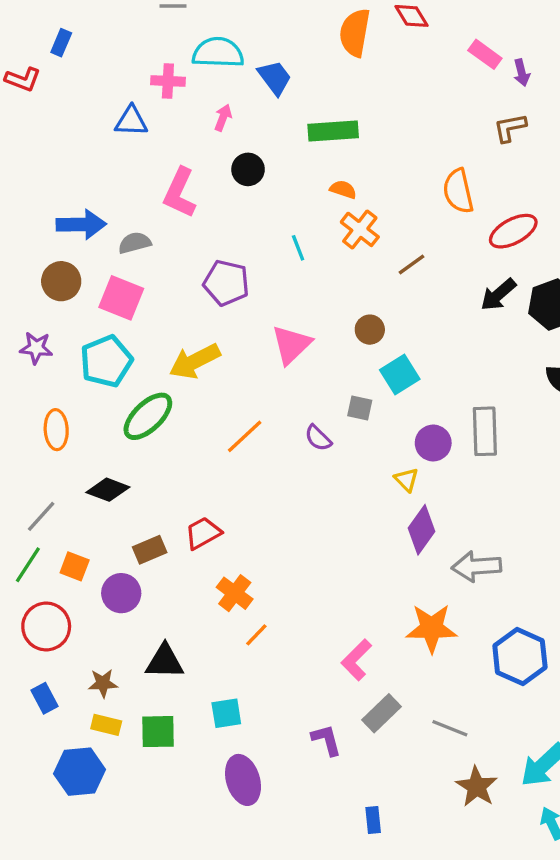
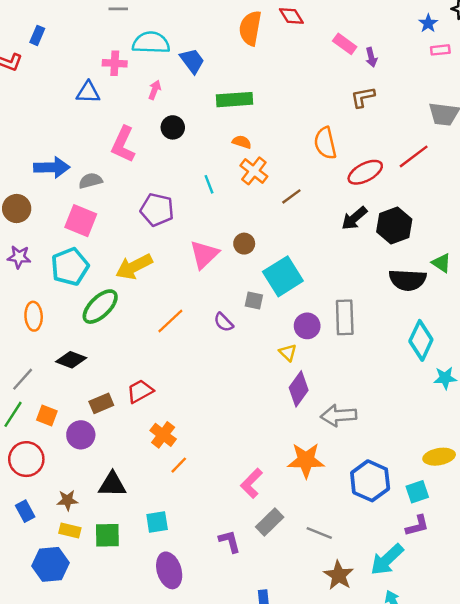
brown circle: (61, 281) -> (17, 209), moved
brown circle: (370, 330) -> (244, 244), moved
cyan square: (400, 375) -> (283, 276), size x1.4

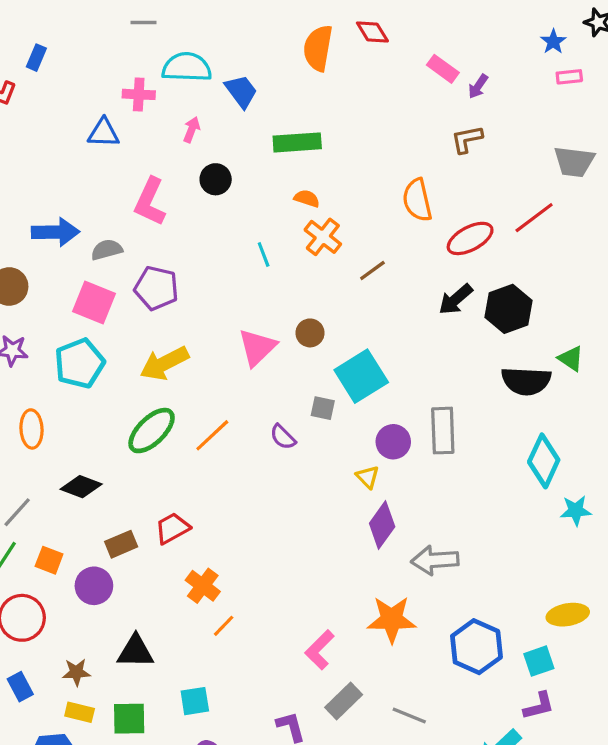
purple arrow: (371, 57) -> (478, 86), turned 48
purple pentagon: (157, 210) -> (156, 288), moved
green ellipse: (100, 307) -> (152, 431), moved

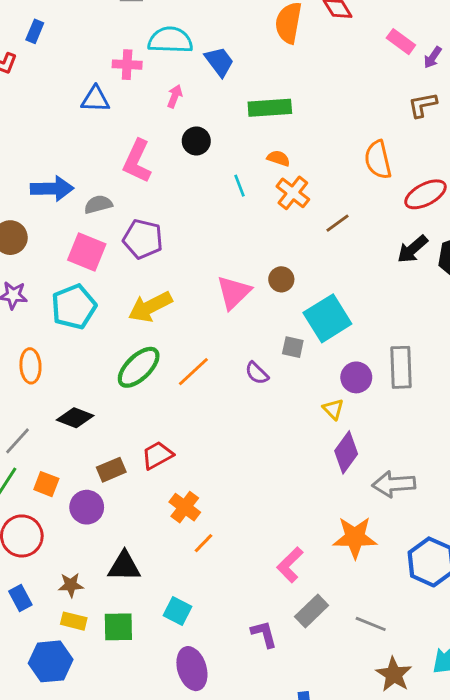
cyan line: (264, 254) -> (240, 186), moved
cyan square: (195, 701) -> (178, 611), turned 36

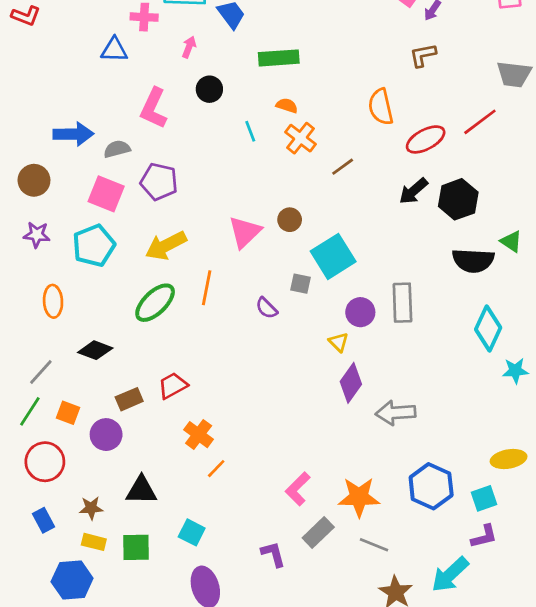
orange line: (193, 372) -> (207, 288), moved, turned -36
orange star: (355, 537) -> (359, 497), moved

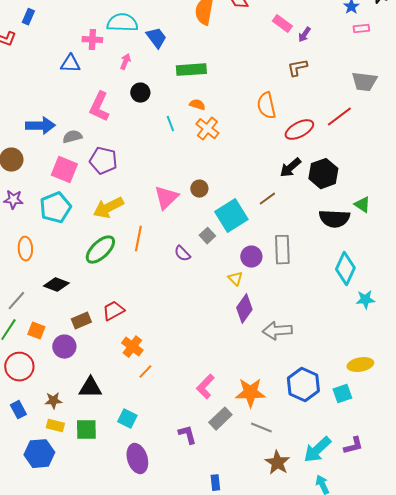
brown line: (343, 167) -> (267, 199), moved
gray square: (300, 284) -> (207, 236), turned 35
purple L-shape: (484, 537) -> (353, 446), moved

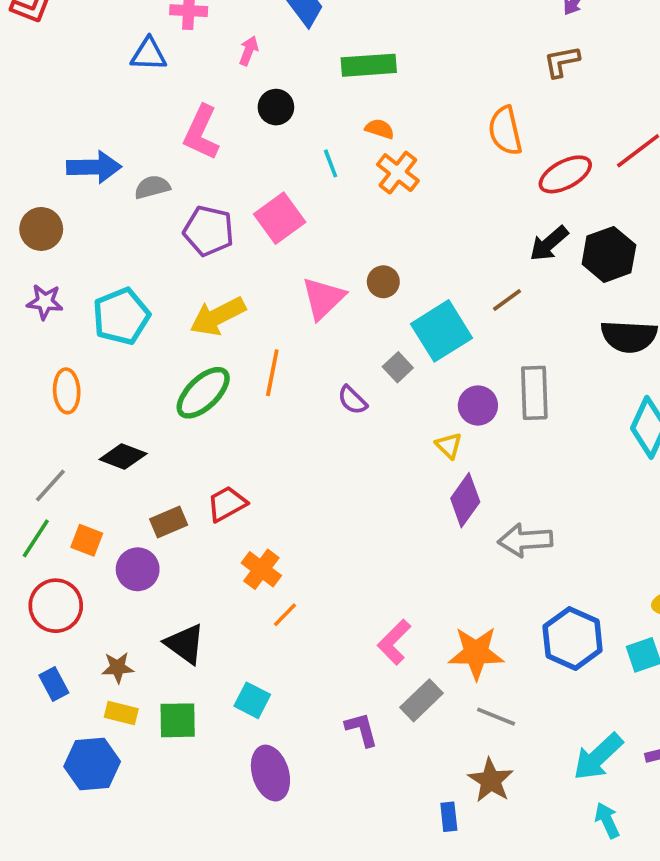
pink square: (64, 170) -> (280, 218), moved, turned 32
black triangle: (90, 388) -> (185, 644), turned 35
brown star: (277, 463) -> (491, 780), moved
blue rectangle: (215, 483) -> (449, 817), moved

